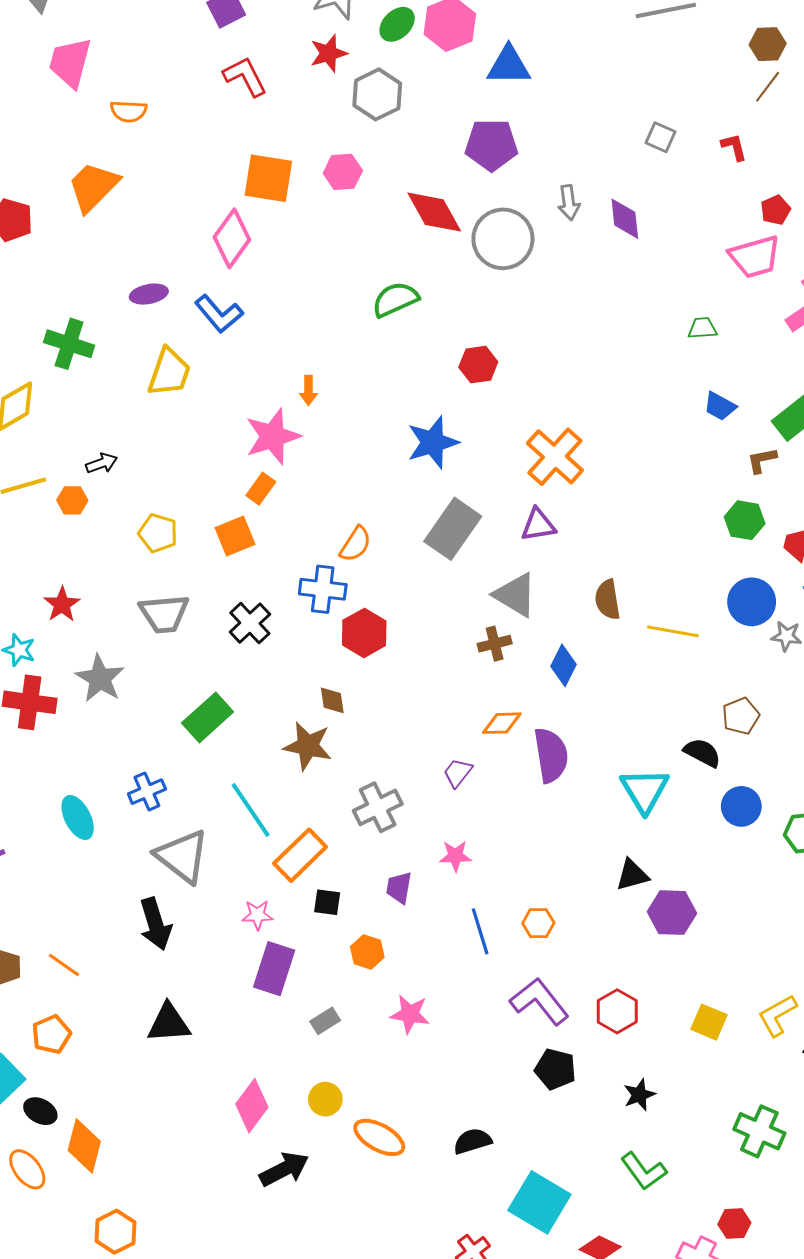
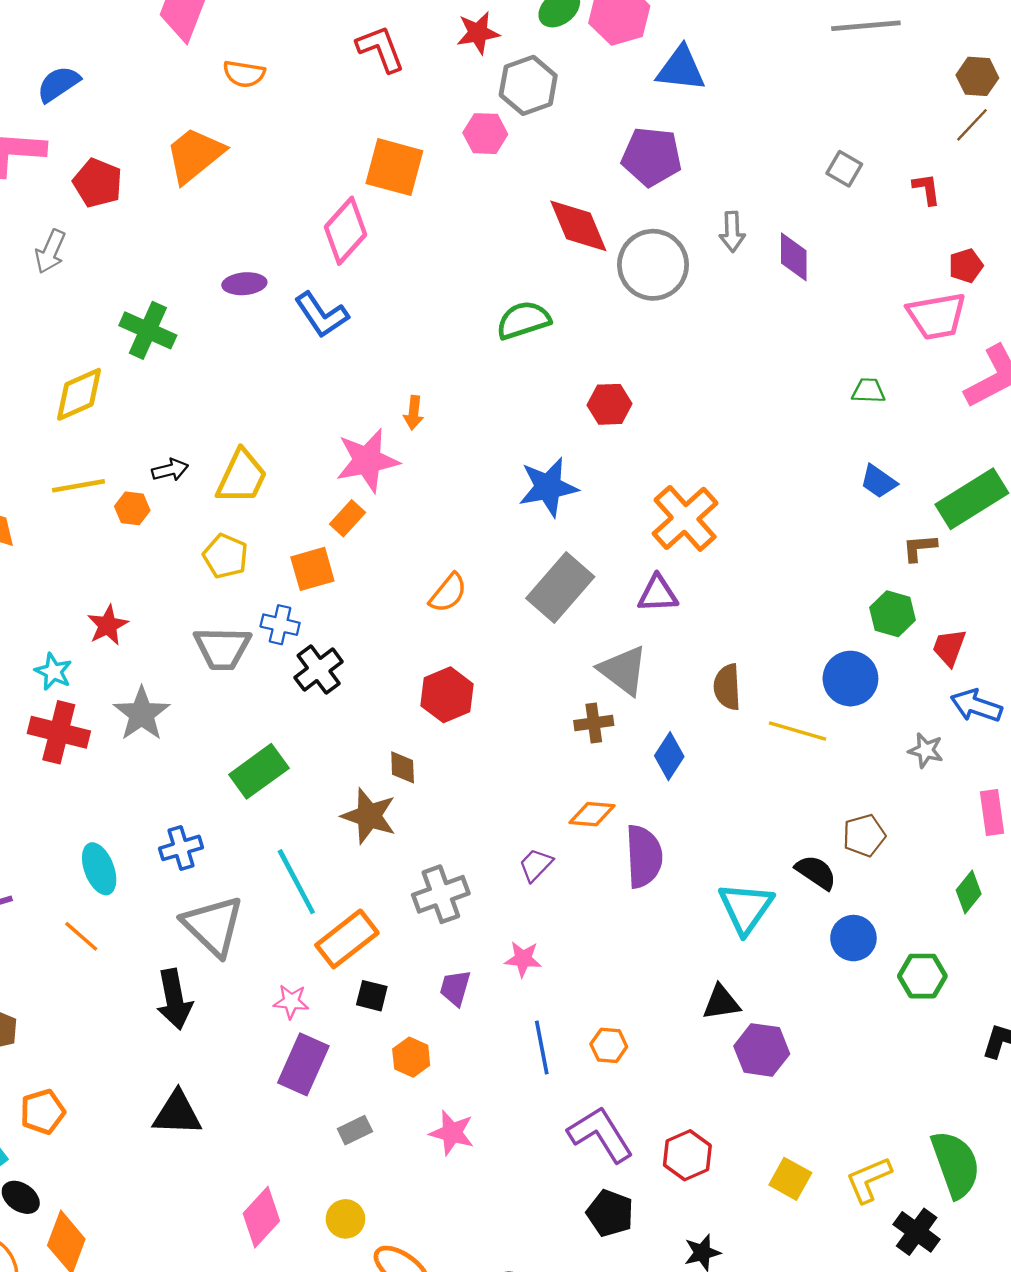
pink hexagon: (343, 172) -> (485, 134), moved
yellow trapezoid: (169, 372) -> (242, 477), moved
blue cross: (323, 589) -> (280, 625), moved, size x0.7
blue circle: (752, 602) -> (850, 679), moved
orange line: (64, 965) -> (81, 936), moved

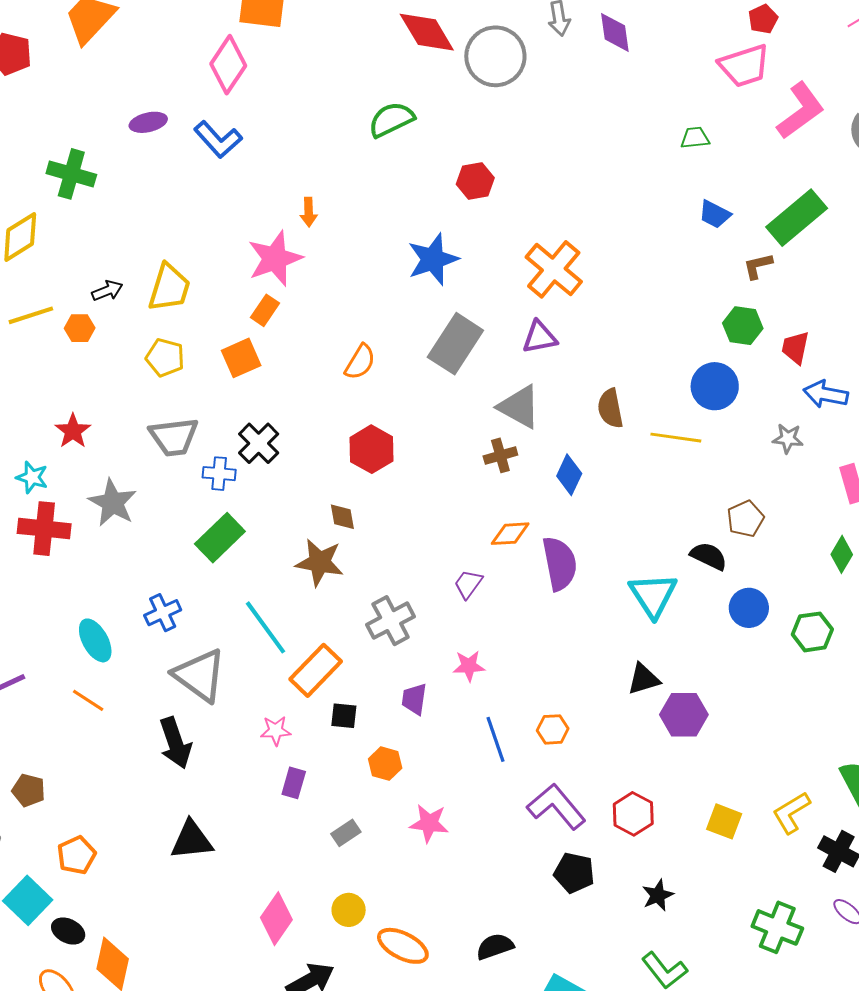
blue cross: (280, 625) -> (219, 474), moved
purple rectangle: (303, 1064) -> (294, 783), size x0.6

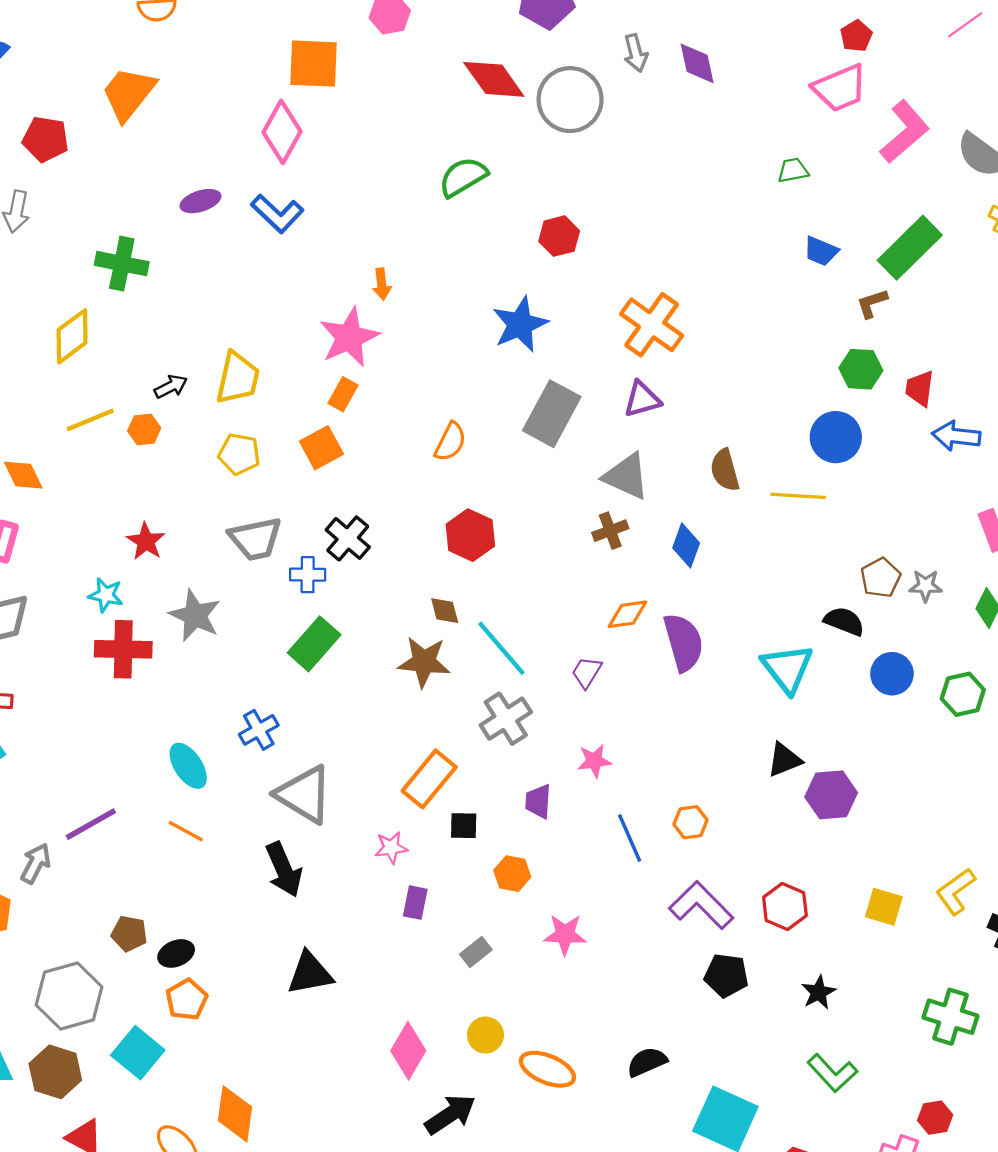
gray star: (788, 439) -> (926, 586), moved
cyan line: (265, 627) -> (501, 648), moved
black ellipse: (68, 931) -> (176, 953), moved, turned -44

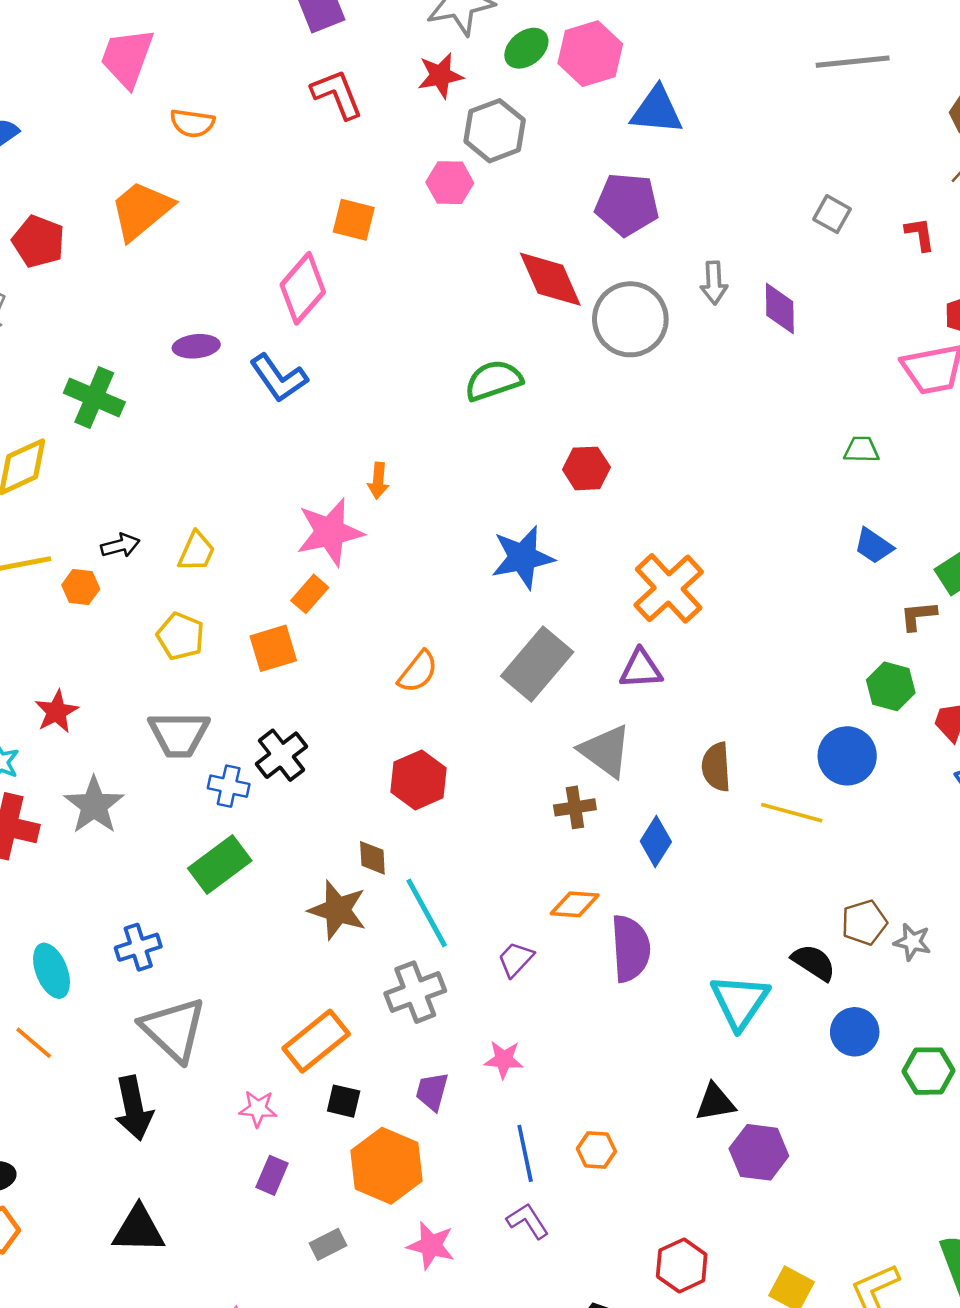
orange square: (314, 64) -> (354, 220), size x0.7
yellow trapezoid: (238, 378) -> (196, 551), size x0.7
orange hexagon: (512, 874) -> (386, 1166), size x1.8
purple L-shape: (701, 905) -> (528, 1221), moved, size x0.6

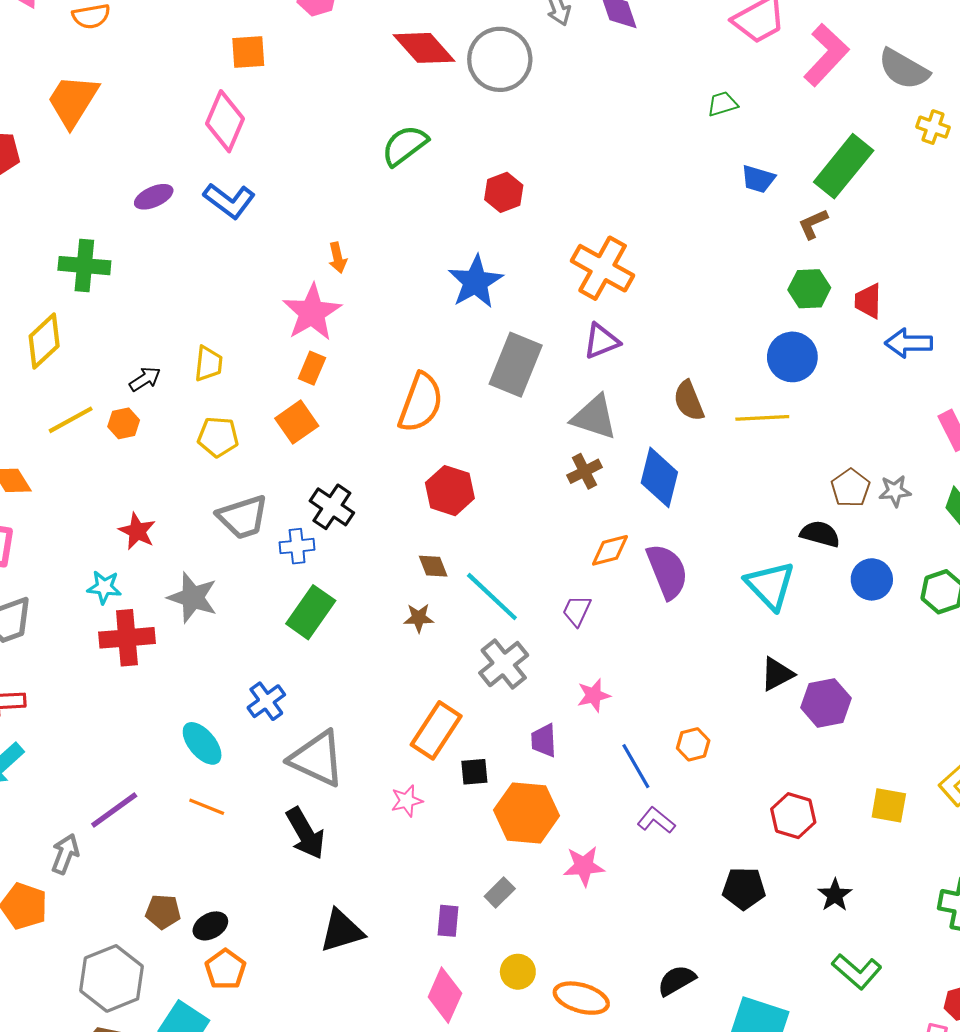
orange semicircle: (418, 672) -> (421, 403), size x1.5
blue diamond: (656, 841) -> (659, 477), size x1.4
brown star: (338, 910) -> (419, 618), size x0.6
purple rectangle: (272, 1175) -> (448, 921), moved

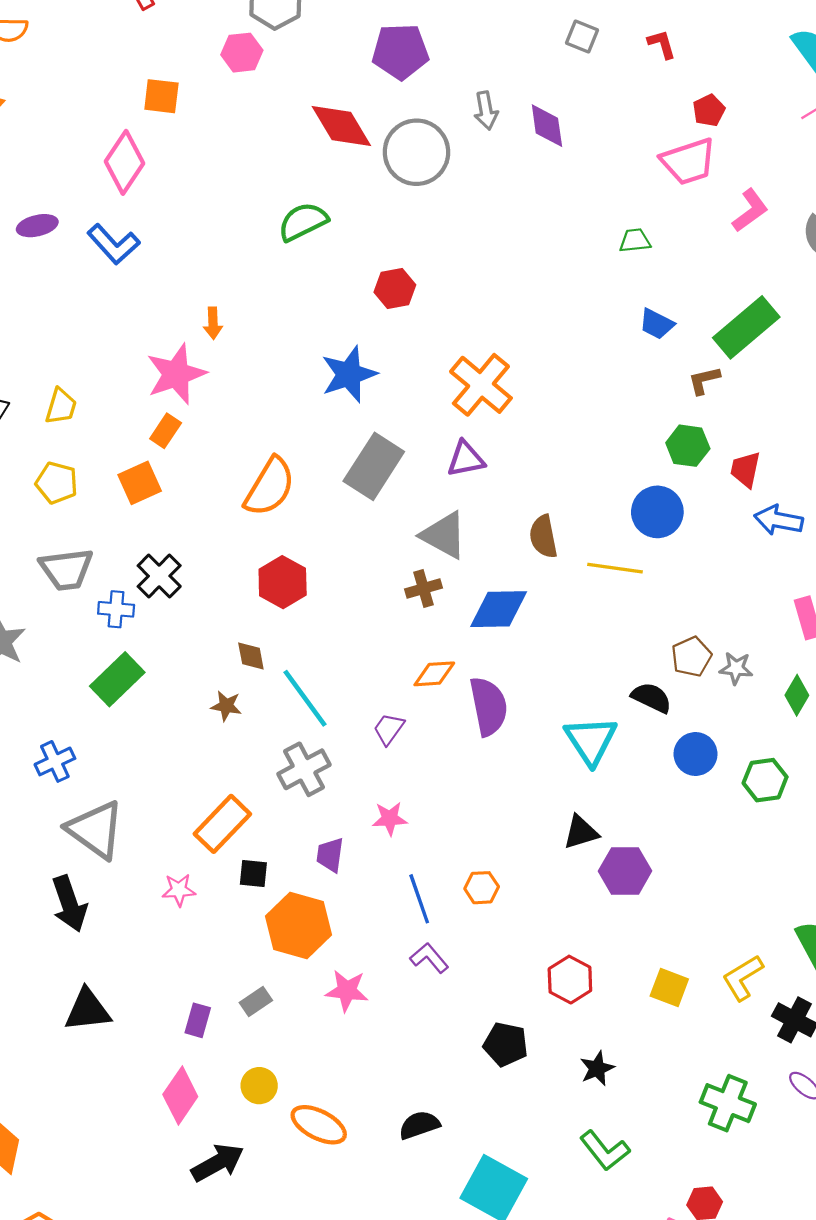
pink L-shape: (826, 55) -> (750, 210), size x0.7
blue diamond: (659, 477) -> (499, 609), turned 64

